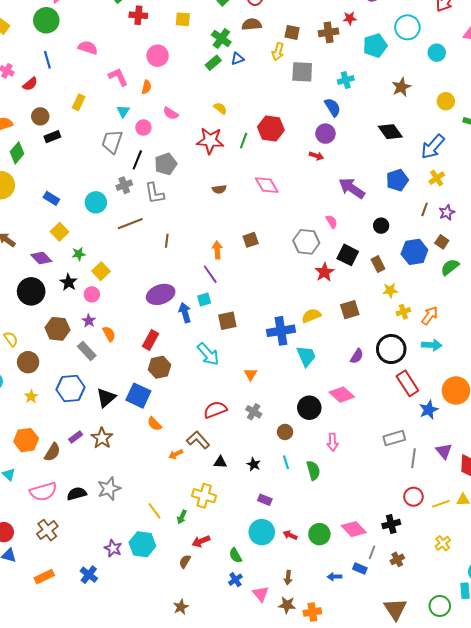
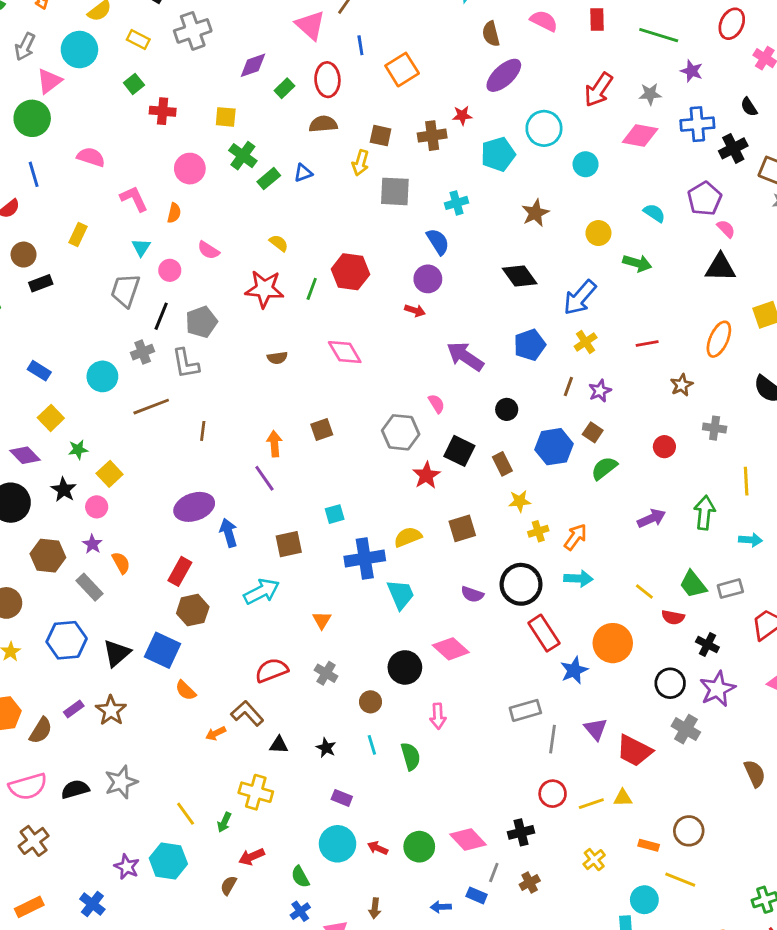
green cross: (221, 38) -> (243, 156), moved
cyan square: (204, 299) -> (335, 514), moved
cyan arrow: (208, 354) -> (262, 591), turned -75
purple semicircle: (357, 356) -> (472, 594), turned 77

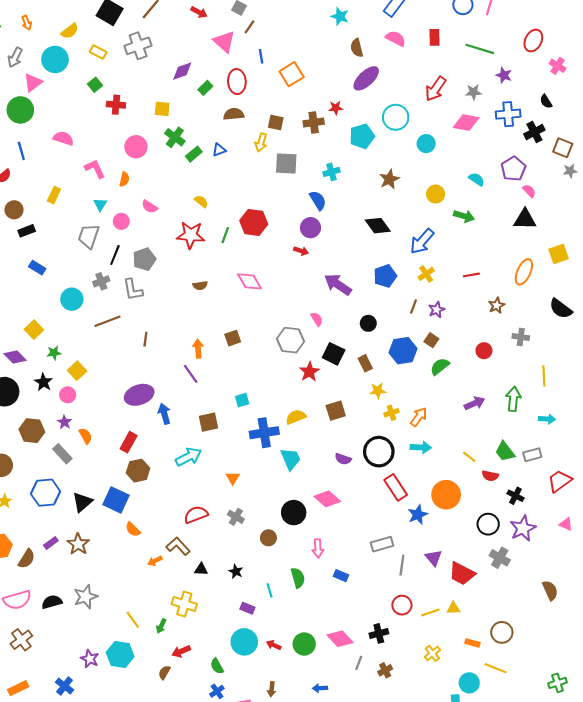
blue rectangle: (39, 371) -> (37, 268), moved
cyan line: (372, 745) -> (269, 590), moved
blue rectangle: (477, 895) -> (341, 576), moved

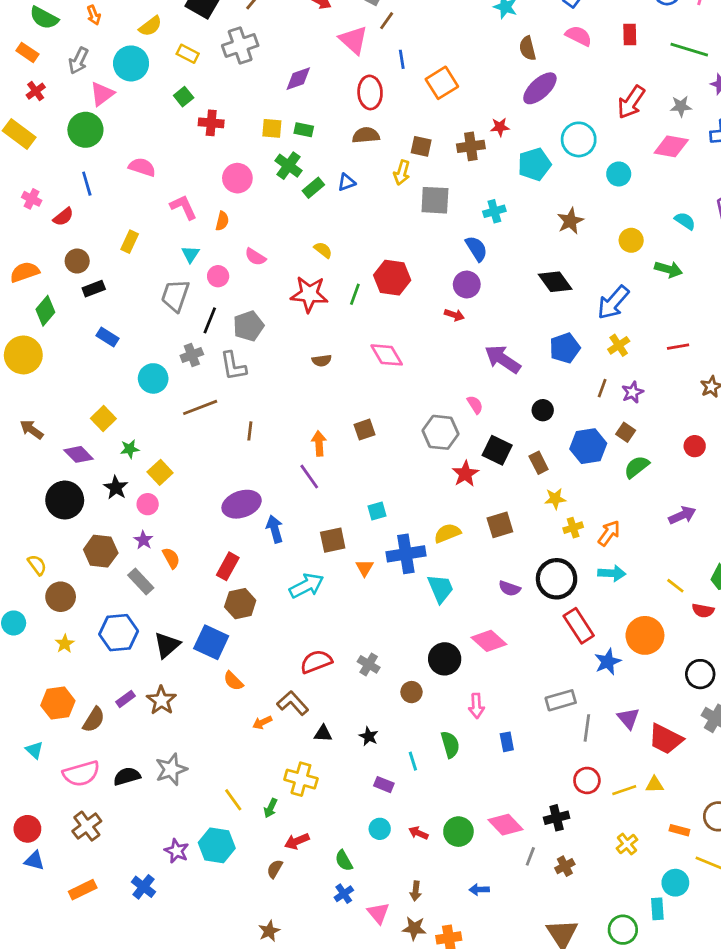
green rectangle: (205, 88) -> (304, 130), moved, turned 56
orange triangle: (233, 478) -> (365, 568), moved
blue rectangle: (341, 576) -> (507, 742), turned 56
cyan circle: (244, 642) -> (380, 829), size x0.6

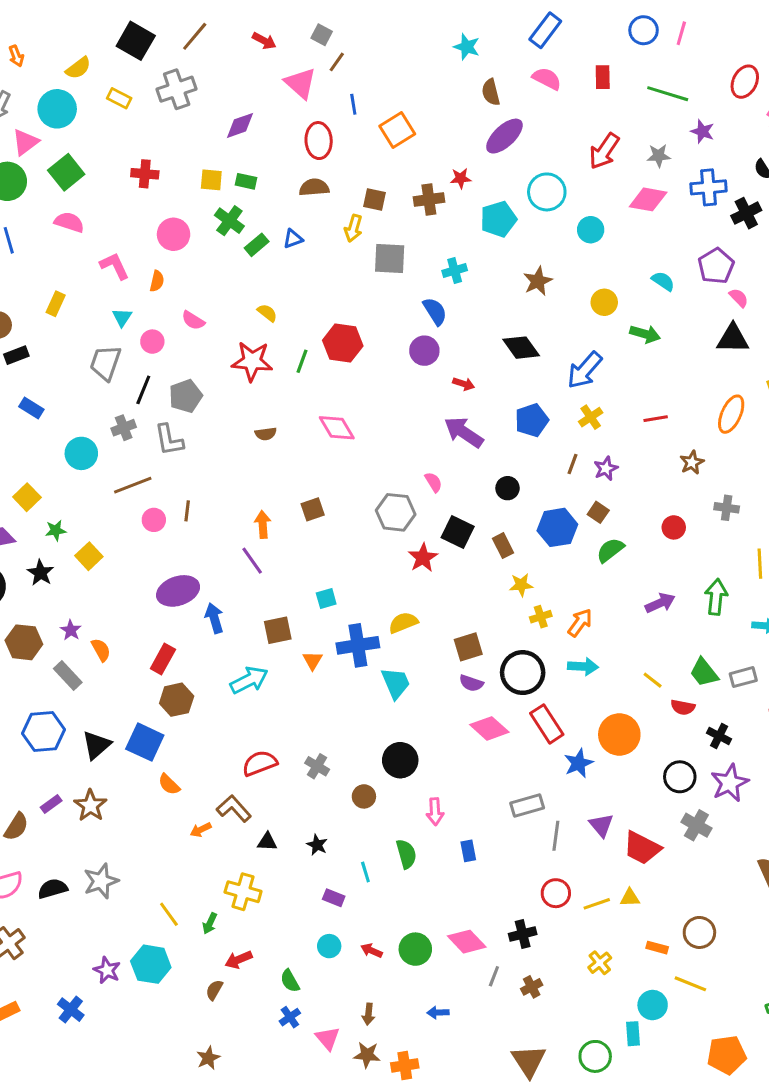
green square: (184, 97) -> (66, 172), moved, size x1.6
red arrow: (454, 315) -> (464, 384), moved
pink circle: (148, 504) -> (154, 520), moved
brown square: (500, 525) -> (468, 647), moved
pink diamond: (489, 641) -> (489, 728), moved

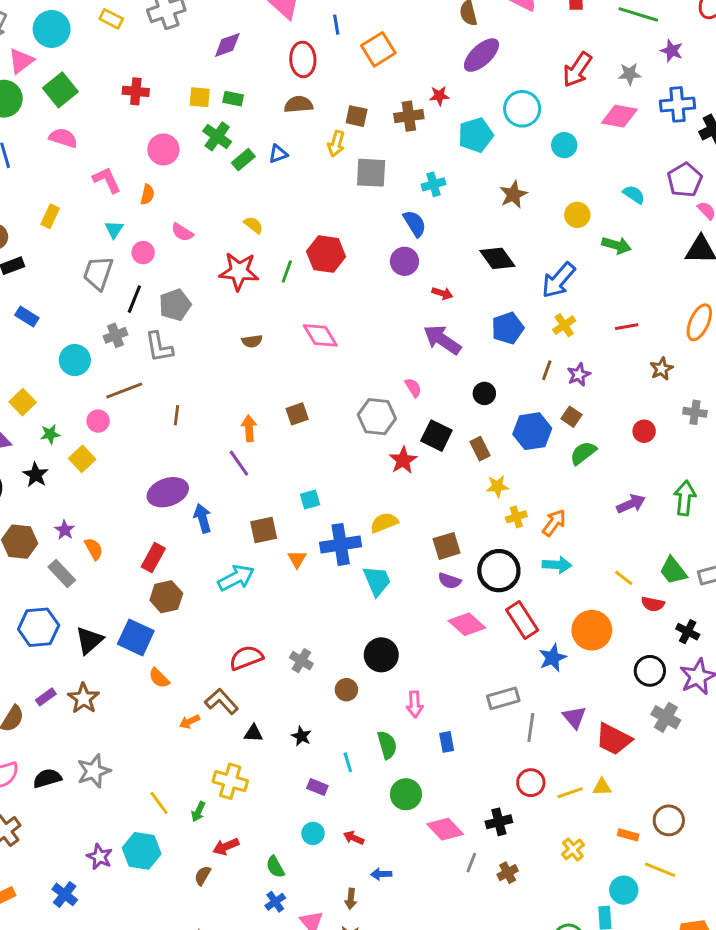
pink circle: (154, 520) -> (98, 421), moved
green circle: (415, 949) -> (406, 794), moved
blue arrow: (438, 1013) -> (381, 874), moved

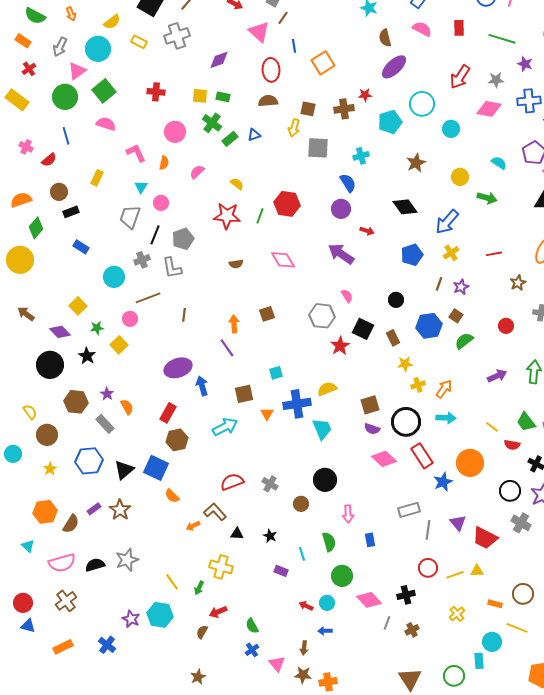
pink semicircle: (182, 232) -> (197, 172), moved, turned 105
purple arrow: (442, 340) -> (341, 254), moved
cyan circle: (313, 833) -> (327, 603), moved

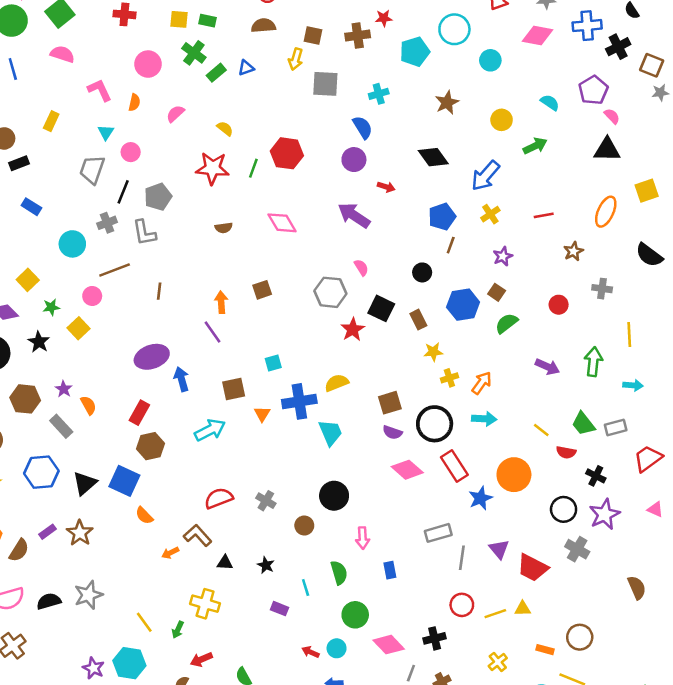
green arrow: (487, 198) -> (535, 146), turned -42
brown line: (439, 284) -> (451, 245), moved
purple arrow: (497, 376) -> (547, 367), turned 48

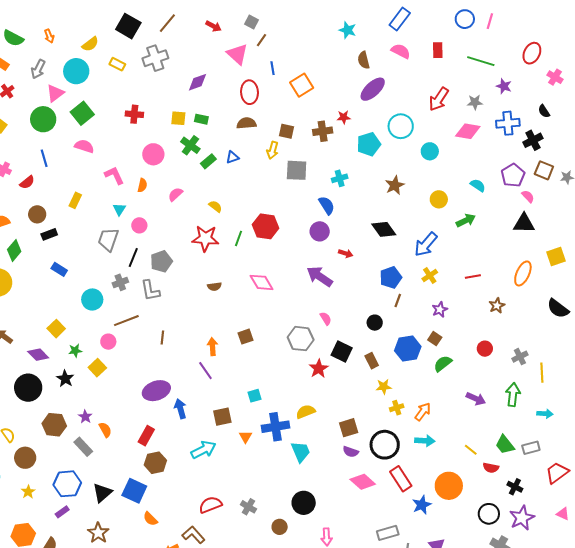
brown square: (652, 65) -> (544, 170), moved
gray cross: (602, 289) -> (520, 357), moved, turned -35
purple rectangle: (48, 532) -> (62, 512), moved

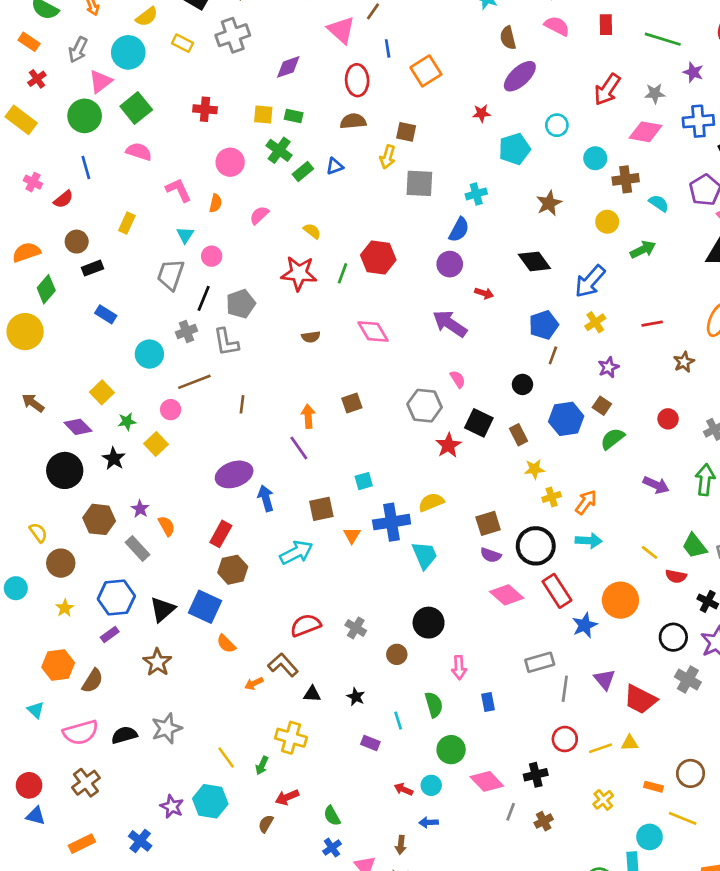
cyan circle: (401, 126) -> (557, 125), size x0.7
brown cross: (323, 131) -> (626, 179), moved
blue semicircle: (327, 205) -> (459, 230), turned 60

